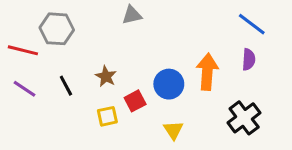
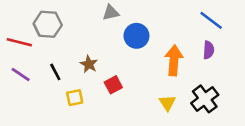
blue circle: (169, 84) -> (136, 36), moved
yellow square: (107, 116) -> (75, 98), moved
yellow triangle: (173, 130) -> (167, 103), moved

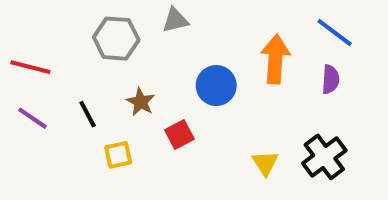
gray hexagon: (48, 24) -> (116, 39), moved
blue circle: (136, 36) -> (216, 86), moved
orange arrow: (174, 60) -> (275, 59), moved

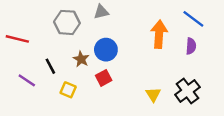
blue circle: (216, 86) -> (106, 50), moved
purple line: (32, 118) -> (27, 80), moved
yellow square: (118, 155) -> (68, 90), turned 35

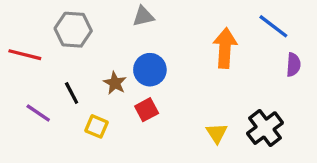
gray hexagon: (67, 22) -> (73, 30), moved
purple semicircle: (191, 46) -> (293, 65), moved

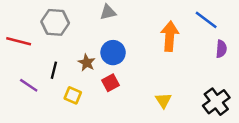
black line: (72, 93) -> (54, 70), turned 42
black cross: (265, 128) -> (216, 102), moved

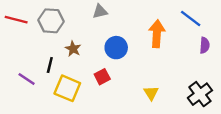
red line: (19, 41) -> (16, 20), moved
blue circle: (113, 53) -> (116, 48), moved
brown star: (87, 63) -> (73, 49), moved
yellow square: (73, 95) -> (67, 88), size x1.6

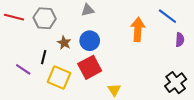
blue circle: (116, 48) -> (90, 41), moved
red square: (102, 77) -> (90, 67), size x1.6
yellow triangle: (151, 93) -> (114, 90), moved

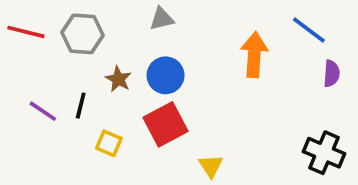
purple line: (23, 69) -> (43, 111), moved
yellow square: (59, 78) -> (109, 143), size x0.6
black cross: (176, 83) -> (324, 153), turned -30

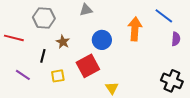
red line: (26, 32) -> (14, 38), moved
blue circle: (166, 75) -> (102, 40), moved
purple line: (43, 111) -> (23, 75), moved
yellow square: (109, 143) -> (58, 76), turned -32

